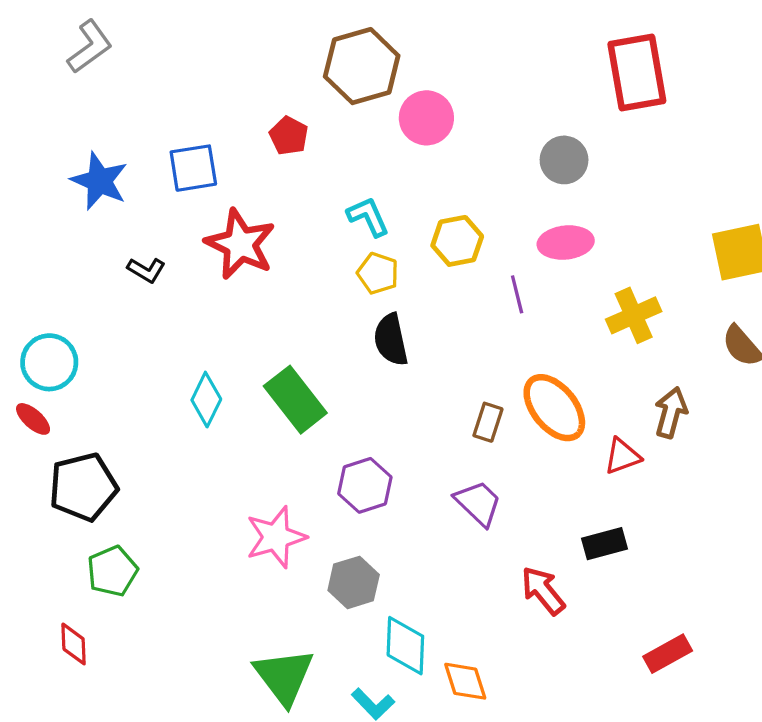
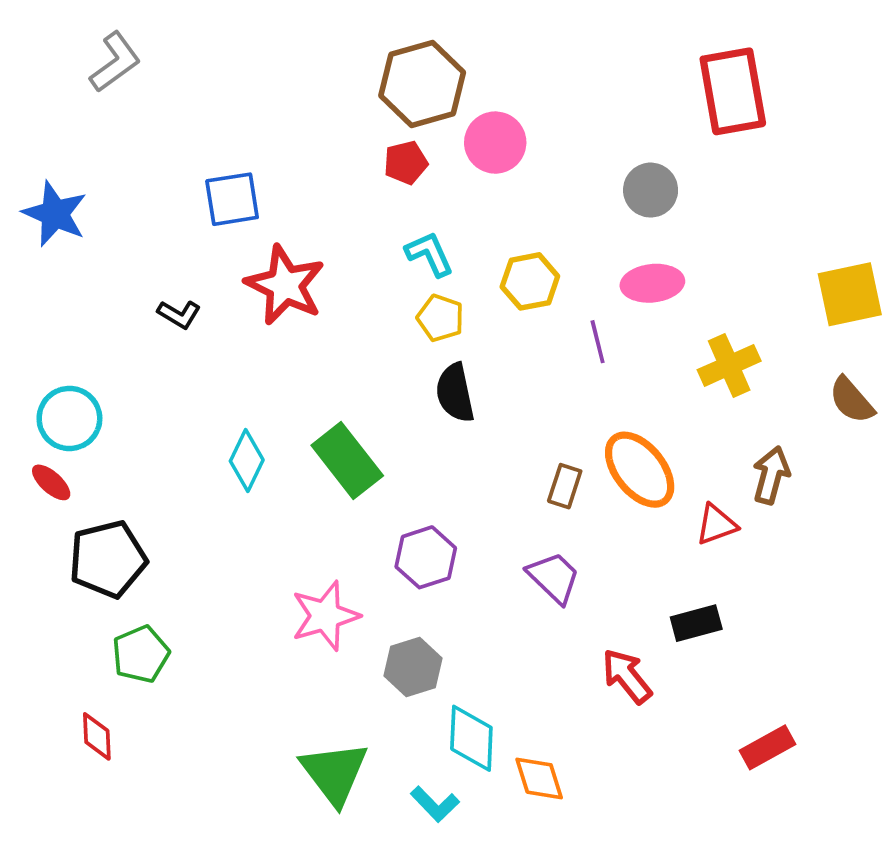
red pentagon: (289, 136) -> (406, 163), moved, turned 30
blue star: (99, 181) -> (55, 214), moved

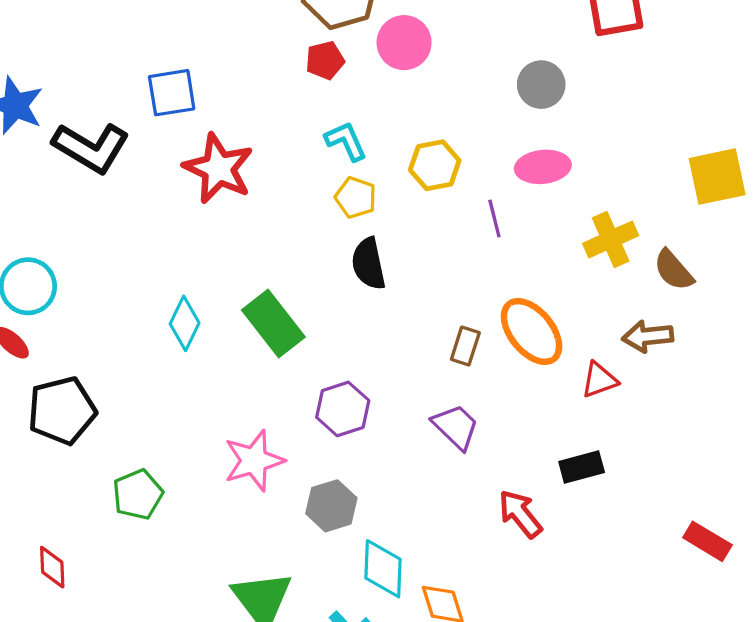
black L-shape: (179, 314) -> (91, 148), moved, size x2.0
brown semicircle: (852, 400) -> (674, 270), moved
brown arrow: (771, 475) -> (648, 336), turned -111
green pentagon: (141, 654) -> (138, 494), moved
red rectangle: (768, 747) -> (707, 541), moved, turned 60

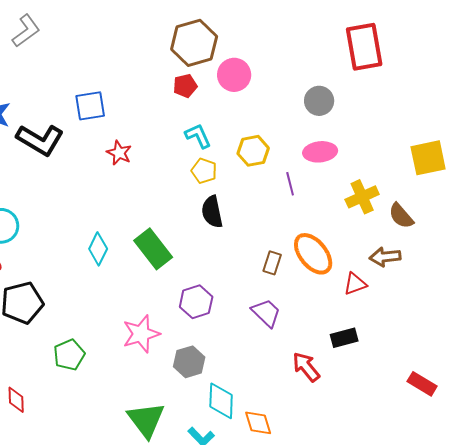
red star: (218, 168) -> (119, 153), size x0.6

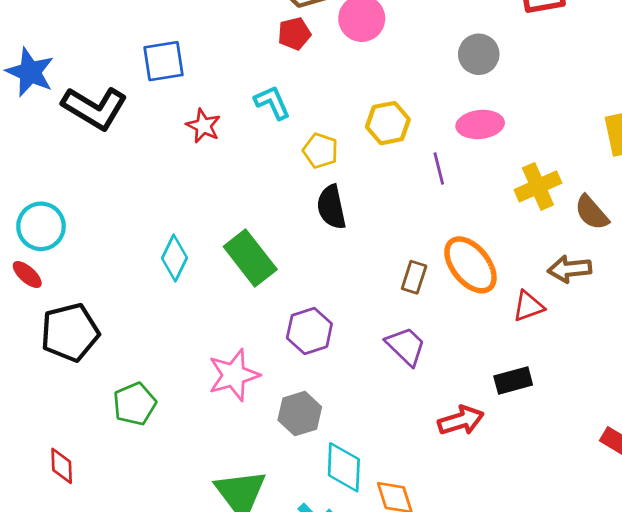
cyan L-shape: (198, 136) -> (272, 102), moved
red arrow: (306, 367) -> (461, 420), turned 112

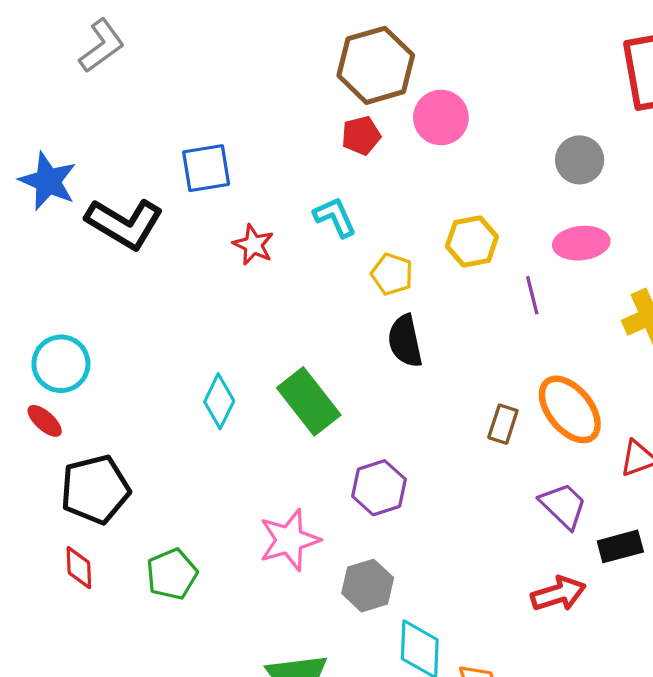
purple trapezoid: (406, 346) -> (563, 506), moved
red diamond: (62, 466) -> (79, 568), moved

